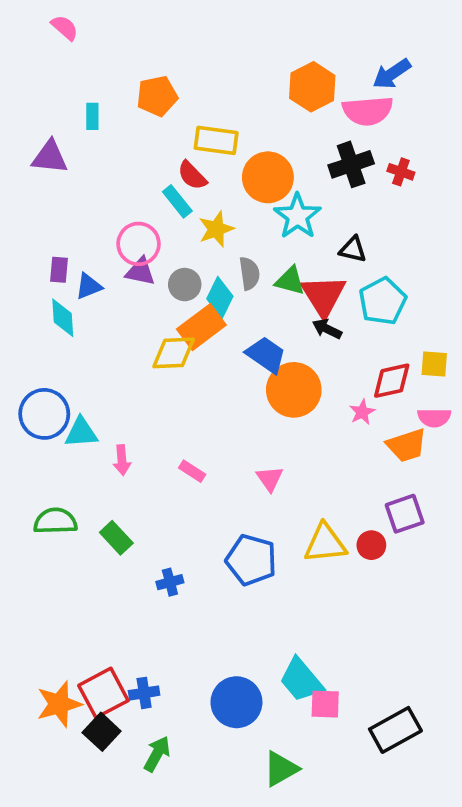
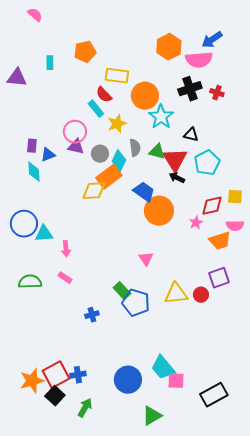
purple triangle: (50, 157) -> (17, 78), moved
pink rectangle: (192, 471) -> (65, 278), moved
green rectangle: (116, 538) -> (122, 291), moved

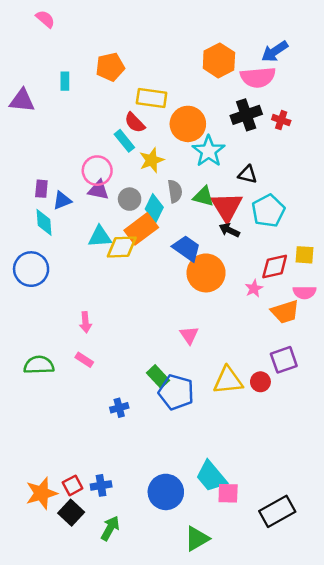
blue circle: (24, 224) -> (31, 269), moved
cyan triangle: (44, 234) -> (100, 237), moved
red square: (56, 375) -> (73, 485), size x0.6

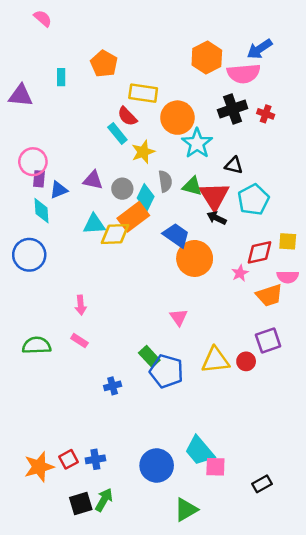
orange pentagon: (110, 67) -> (104, 64), turned -30
pink circle: (97, 171) -> (33, 162), moved
black rectangle: (277, 511) -> (262, 484), size x0.6
black square: (71, 513) -> (81, 503), moved, turned 30

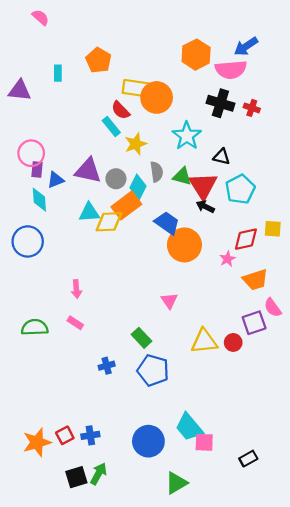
black cross: (233, 109) -> (220, 103), turned 36
orange circle: (177, 118) -> (157, 97), moved
purple triangle: (93, 180) -> (88, 171), size x1.4
pink semicircle: (288, 277) -> (273, 308), moved, turned 54
blue pentagon: (166, 371) -> (153, 370), moved

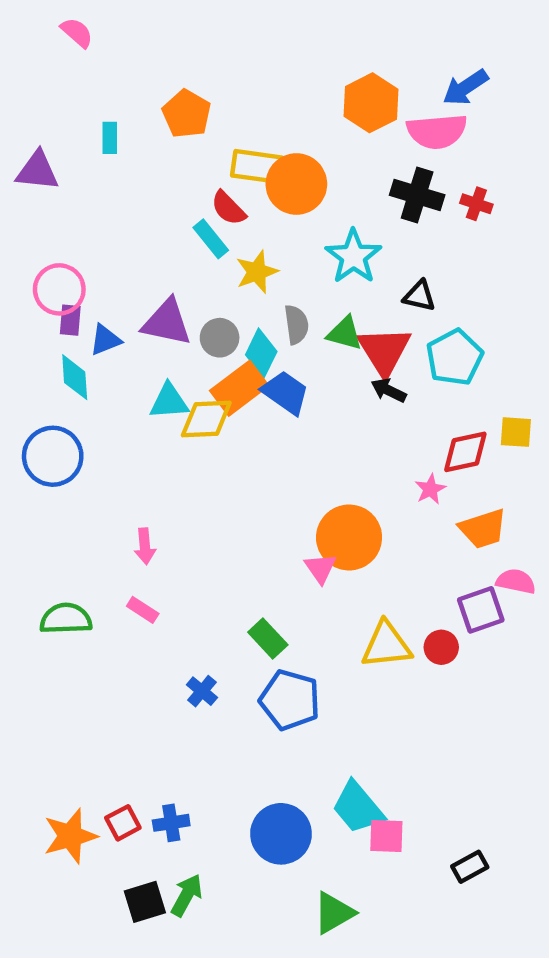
blue trapezoid: (167, 223) -> (285, 393), moved
orange circle: (184, 245) -> (349, 537), moved
pink semicircle: (273, 308) -> (516, 581), turned 138
blue cross: (107, 366) -> (202, 691), turned -35

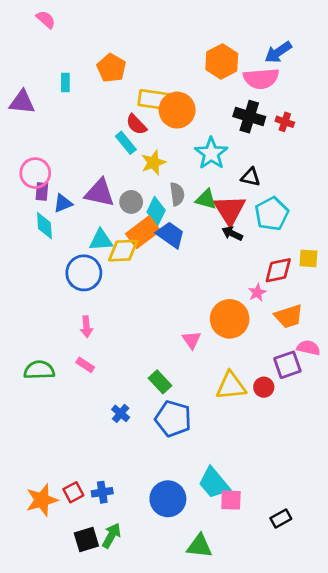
blue circle: (53, 456) -> (84, 273), moved
orange circle: (349, 537) -> (230, 319), moved
green triangle: (334, 913) -> (199, 546), turned 36

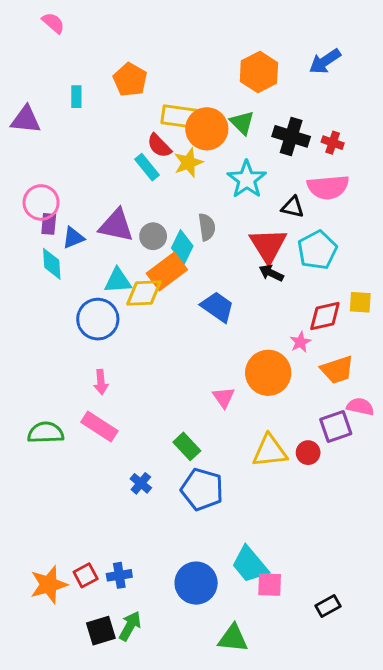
pink semicircle: (261, 78) -> (328, 187), moved
yellow star: (153, 163) -> (188, 163), moved
green triangle: (206, 199) -> (242, 123), moved, turned 30
blue trapezoid: (171, 235) -> (218, 307), moved
pink rectangle: (85, 365) -> (99, 427), size x1.6

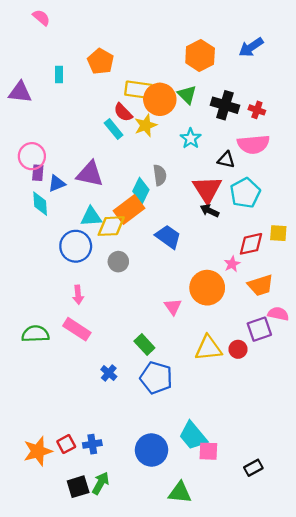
cyan star: (247, 179) -> (191, 138), size x0.7
gray circle: (153, 236) -> (118, 262), moved

